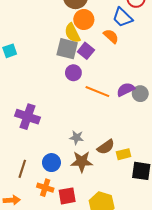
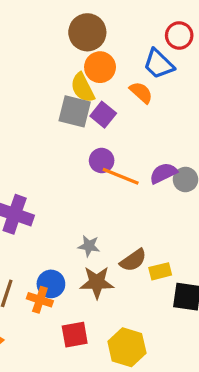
purple circle: (73, 73) -> (102, 161), moved
orange cross: (45, 188) -> (40, 300), moved

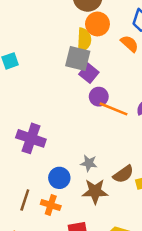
yellow semicircle: (83, 88) -> (84, 40), turned -150
purple square: (103, 115) -> (89, 73), moved
blue circle: (51, 284) -> (59, 178), moved

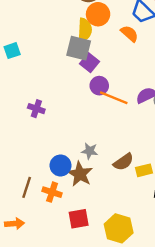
purple cross: (31, 138) -> (36, 109), moved, size x0.6
brown star: (95, 191) -> (80, 174), moved, turned 30

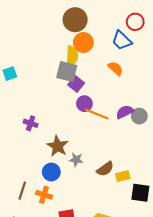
orange semicircle: (129, 34) -> (116, 68), moved
brown star: (80, 174) -> (57, 146), moved

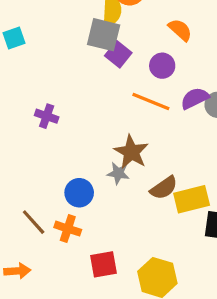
purple circle: (84, 104) -> (162, 66), moved
brown star: (57, 146) -> (131, 152), moved
yellow rectangle: (123, 176) -> (192, 199), size x1.5
brown line: (22, 191) -> (34, 222), turned -60

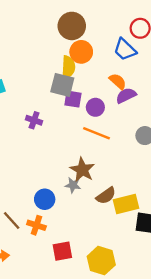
purple square: (118, 54) -> (73, 99), turned -30
purple circle: (162, 66) -> (95, 107), moved
purple semicircle: (195, 98) -> (126, 95), moved
purple cross: (47, 116) -> (34, 120), moved

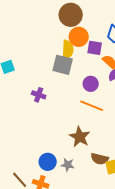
purple square: (73, 99) -> (95, 48), moved
gray star: (73, 185) -> (68, 165), moved
brown semicircle: (106, 196) -> (100, 159), turned 48

